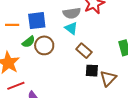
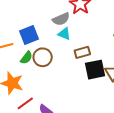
brown rectangle: (84, 51) -> (82, 52), turned -42
black square: (92, 71) -> (95, 70), size x1.5

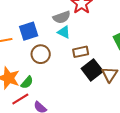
green semicircle: (26, 58) -> (27, 82), moved
black square: (95, 70) -> (92, 70), turned -30

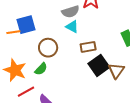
blue square: (29, 31) -> (26, 25), moved
green semicircle: (27, 82) -> (41, 69), moved

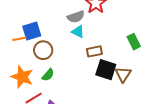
brown circle: (48, 48) -> (43, 50), moved
black square: (99, 65) -> (106, 70), turned -35

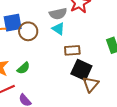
brown circle: (43, 50) -> (28, 31), moved
brown triangle: (123, 74) -> (91, 84), moved

